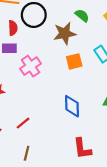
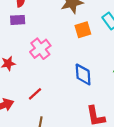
pink cross: (31, 66) -> (40, 49), moved

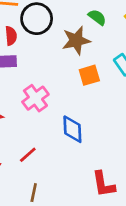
blue diamond: (83, 74) -> (72, 129), moved

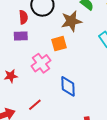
orange square: (89, 75) -> (59, 44), moved

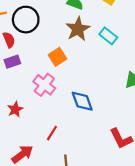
brown star: (71, 21) -> (78, 29), moved

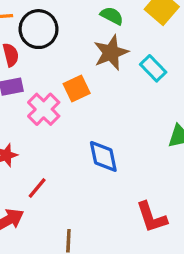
pink cross: (44, 85) -> (44, 109), moved
red line: (52, 133) -> (37, 188), moved

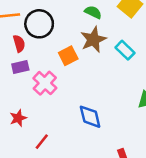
orange square: (77, 88) -> (68, 56), moved

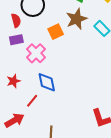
blue diamond: (90, 117) -> (47, 82), moved

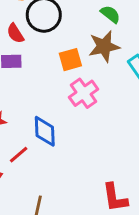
red semicircle: (16, 20) -> (15, 33), turned 152
pink cross: (36, 53) -> (84, 93), moved

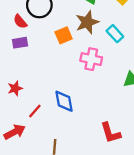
pink cross: (84, 93) -> (91, 59), moved, turned -35
blue diamond: (45, 131) -> (64, 101), moved

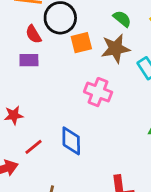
orange square: (64, 35) -> (81, 43), moved
pink cross: (91, 59) -> (98, 92), moved

